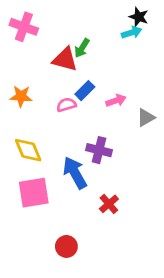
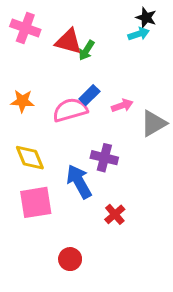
red triangle: (65, 59) -> (69, 41), moved
pink semicircle: (66, 105) -> (70, 110), size x1.6
gray triangle: (146, 118) -> (154, 123), size x1.4

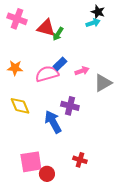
pink square: (36, 202) -> (31, 162), moved
red cross: (115, 214) -> (80, 160), moved, turned -32

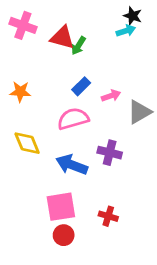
pink semicircle: (47, 74) -> (73, 119), moved
purple cross: (70, 106) -> (110, 153), moved
blue arrow: (53, 122) -> (72, 165), turned -40
pink square: (31, 162) -> (61, 207), moved

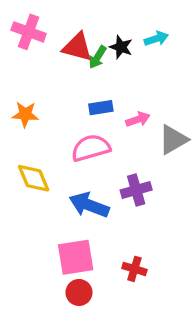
black star: (133, 16) -> (121, 47), moved
blue rectangle: (81, 86) -> (101, 108), turned 36
purple cross: (110, 153) -> (136, 190), turned -30

